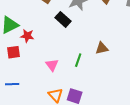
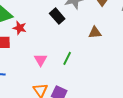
brown triangle: (102, 48) -> (95, 33), moved

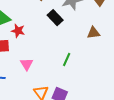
pink triangle: (41, 60) -> (27, 64), moved

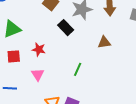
red star: (18, 31) -> (39, 49), moved

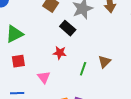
brown triangle: (104, 42) -> (104, 62), moved, turned -32
red star: (39, 49) -> (60, 53), moved

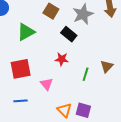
green triangle: (14, 34) -> (26, 32), moved
red square: (18, 61) -> (21, 69), size x1.5

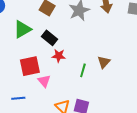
black rectangle: (69, 34) -> (49, 38), moved
red square: (21, 69) -> (30, 66), moved

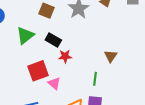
green line: (83, 70) -> (95, 79), moved

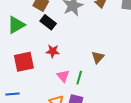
black rectangle: (53, 40) -> (48, 22), moved
pink triangle: (54, 83) -> (63, 76), moved

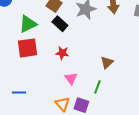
red square: (24, 62) -> (27, 48), moved
green line: (79, 78) -> (97, 87), moved

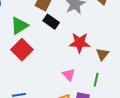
red square: (27, 48) -> (22, 50), turned -30
red star: (62, 53) -> (80, 43), moved, size x1.5

